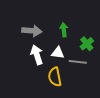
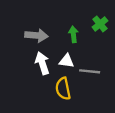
green cross: (87, 44) -> (100, 24), moved

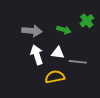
green arrow: (73, 34) -> (64, 30), turned 112
yellow semicircle: (63, 89) -> (55, 77), turned 90

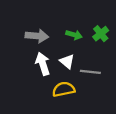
green cross: (87, 21) -> (101, 34), moved
white triangle: (58, 53) -> (67, 61), turned 32

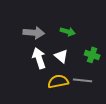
green cross: (101, 34) -> (92, 55), moved, turned -32
gray line: (90, 72) -> (83, 80), moved

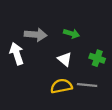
white arrow: (39, 58) -> (17, 54), moved

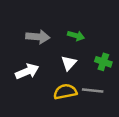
white arrow: (17, 54) -> (27, 71), moved, turned 85
white triangle: (65, 59) -> (69, 63), turned 32

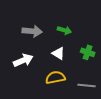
white triangle: (69, 63) -> (58, 53), turned -40
gray line: (93, 90) -> (87, 86), moved

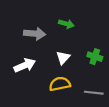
green arrow: (64, 30) -> (66, 24), moved
white triangle: (58, 53) -> (63, 58), turned 40

